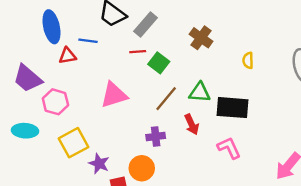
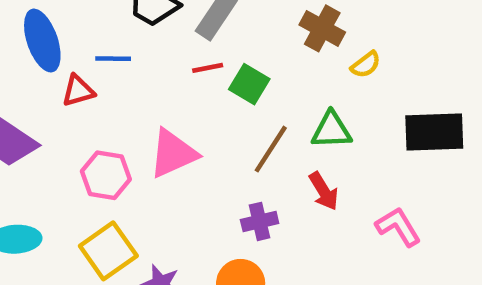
yellow semicircle: (248, 60) -> (366, 65), moved, turned -119
pink hexagon: (55, 102) -> (106, 175), moved
black rectangle: (232, 108) -> (434, 132), moved

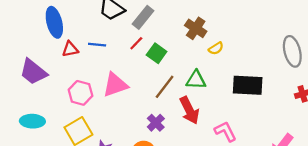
blue line: (113, 59) -> (97, 45), moved
red line: (208, 68) -> (136, 43), turned -40
red arrow: (324, 191) -> (189, 110), size x1.4
purple cross: (260, 221) -> (156, 123), turned -36

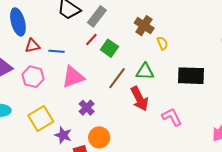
blue line: (97, 45) -> (57, 51), moved
yellow semicircle: (216, 48) -> (162, 43), turned -80
pink hexagon: (80, 93) -> (33, 77), moved
purple cross: (156, 123) -> (87, 108), moved

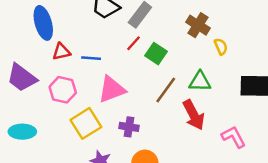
purple cross: (87, 108) -> (129, 127), turned -35
yellow square: (41, 119) -> (86, 123), moved

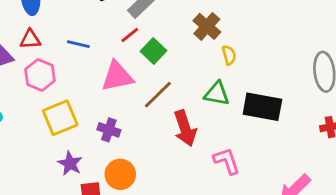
red triangle: (61, 52) -> (30, 39), moved
green triangle: (200, 82) -> (217, 94), moved
pink triangle: (112, 89) -> (117, 76), moved

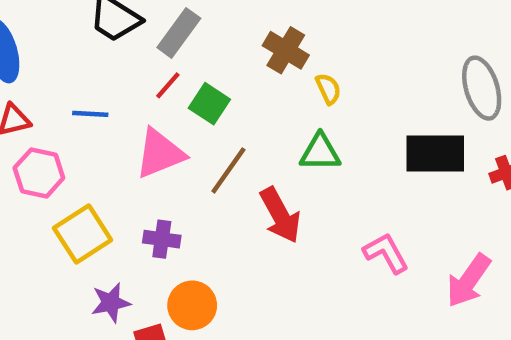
black rectangle: (262, 107) -> (435, 154), moved
pink L-shape: (227, 161) -> (386, 253), moved
purple star: (70, 164) -> (111, 303), turned -30

